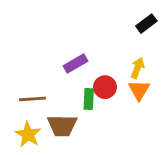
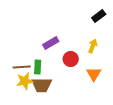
orange triangle: (139, 90) -> (94, 74), moved
green rectangle: (89, 99) -> (38, 67), moved
yellow star: (28, 134) -> (25, 81), moved, turned 30

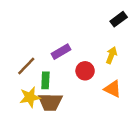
brown line: (22, 67) -> (26, 66), moved, turned -42
orange triangle: (94, 74) -> (113, 89), turned -35

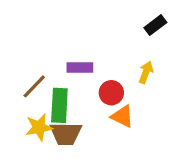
purple rectangle: (61, 52) -> (80, 68), turned 30
green rectangle: (45, 80) -> (59, 105), size x1.5
orange triangle: (113, 89) -> (122, 116), moved

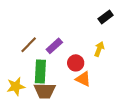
purple rectangle: (80, 68) -> (54, 46), turned -42
brown line: (34, 86) -> (29, 45), moved
yellow star: (39, 127) -> (16, 86), moved

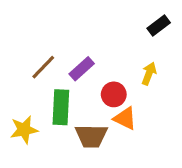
brown trapezoid: (45, 91) -> (91, 136), moved

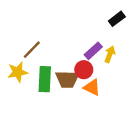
purple rectangle: (82, 69) -> (93, 51), moved
yellow star: (24, 130) -> (18, 72), moved
brown trapezoid: (91, 136) -> (67, 79), moved

